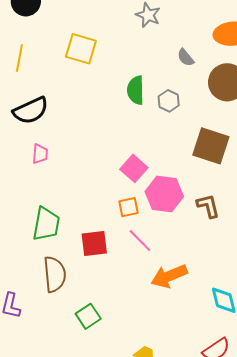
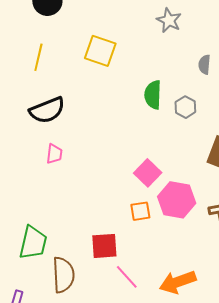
gray semicircle: (186, 58) -> (204, 65), turned 42
green trapezoid: (46, 224) -> (33, 243), moved
pink line: (140, 241) -> (127, 277), moved

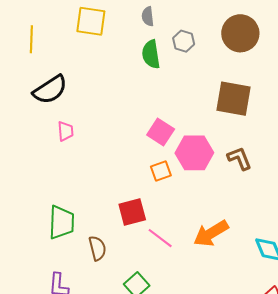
gray semicircle: (204, 65) -> (148, 16), moved
gray hexagon: (185, 107) -> (184, 41), moved
brown semicircle: (63, 275) -> (97, 248), size x0.7

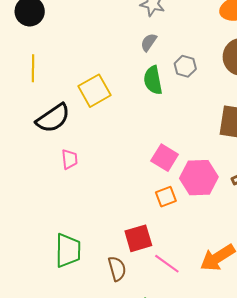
gray semicircle: (148, 16) -> (149, 42), turned 42
yellow square: (91, 21) -> (94, 91), moved, turned -36
brown semicircle: (97, 248) -> (117, 269), moved

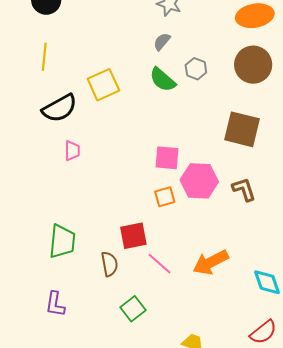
green semicircle: (153, 80) -> (163, 80), turned -44
pink square: (165, 158) -> (167, 158), turned -32

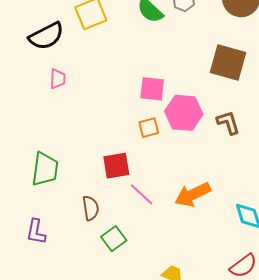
brown semicircle: (109, 264) -> (91, 208), moved

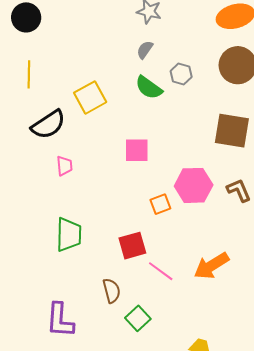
pink square: (152, 89) -> (137, 150), moved
green trapezoid: (45, 169) -> (69, 235), moved
purple L-shape: (36, 232) -> (60, 320), size x1.4

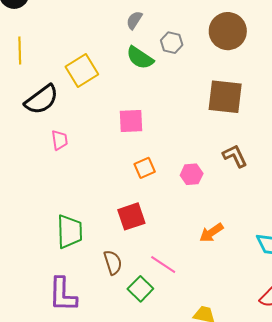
pink hexagon: (194, 185) -> (192, 174), moved, size x0.6
orange square: (160, 204) -> (145, 168), moved
green trapezoid: (69, 235) -> (70, 232), moved
orange arrow: (211, 266) -> (211, 233), size x0.7
pink line: (161, 271) -> (163, 265), moved

